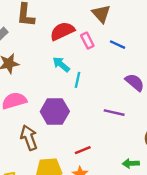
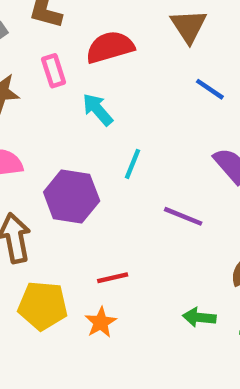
pink rectangle: (87, 41) -> (54, 71), moved
cyan line: (78, 80) -> (133, 164), moved

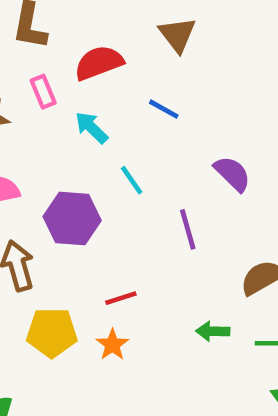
blue line: (210, 89) -> (164, 109), moved
cyan line: (133, 164) -> (132, 180), turned -52
purple line: (183, 216) -> (188, 229), turned 57

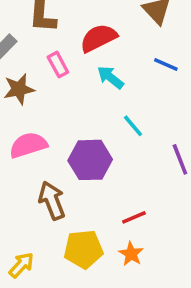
blue line: (164, 109) -> (166, 65), moved
cyan arrow: (91, 128) -> (110, 77), moved

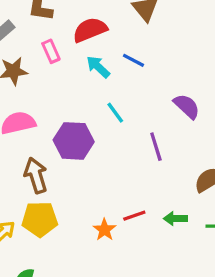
blue line: (166, 65) -> (134, 60), moved
red line: (134, 217) -> (134, 216), moved
yellow pentagon: (83, 249) -> (40, 219), moved

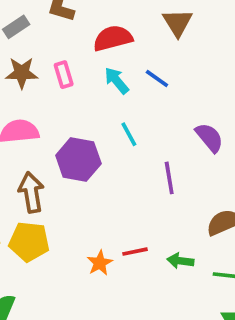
pink rectangle: (51, 51) -> (64, 75), moved

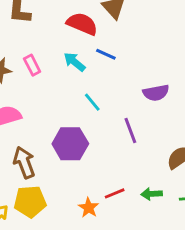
red semicircle: (113, 38) -> (82, 24), moved, turned 48
purple semicircle: (209, 138) -> (156, 93), turned 130
purple hexagon: (78, 159) -> (70, 144), moved

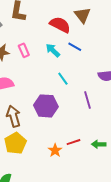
yellow pentagon: (30, 202) -> (15, 143), turned -30

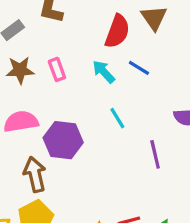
red semicircle: (60, 25) -> (117, 31), turned 80
purple hexagon: (46, 106) -> (63, 140), moved

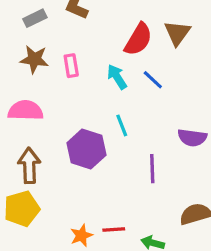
purple hexagon: (63, 140) -> (86, 149), moved

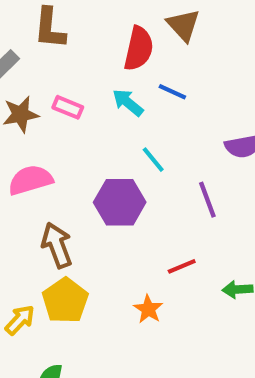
pink rectangle: (71, 66) -> (68, 107), turned -40
red line: (114, 230) -> (182, 266), moved

